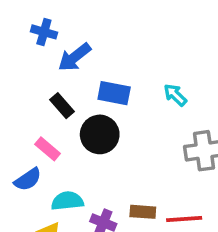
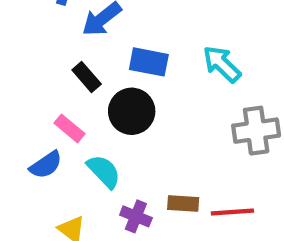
cyan arrow: (175, 95) -> (222, 64), size x1.4
cyan semicircle: (67, 201) -> (104, 171), moved, turned 52

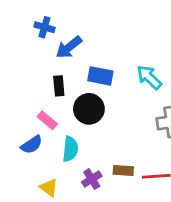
black rectangle: (87, 77) -> (59, 86), turned 36
cyan semicircle: (104, 171) -> (70, 149), turned 50
purple cross: (136, 216) -> (92, 179), turned 36

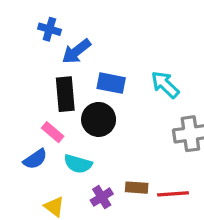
black rectangle: (59, 86) -> (65, 94), size x1.5
cyan semicircle: (70, 149) -> (78, 164), turned 100

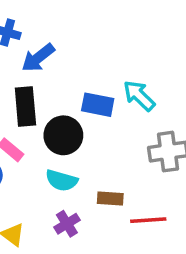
blue rectangle: (111, 83) -> (98, 105), moved
cyan semicircle: (78, 164) -> (62, 180), moved
brown rectangle: (137, 188) -> (110, 198), moved

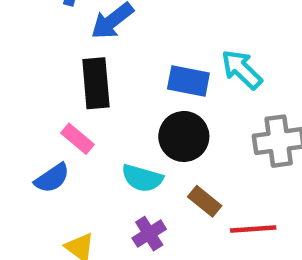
black circle: (63, 135) -> (184, 136), moved
brown rectangle: (110, 198) -> (205, 201), turned 35

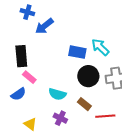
black rectangle: (96, 83) -> (21, 56), moved
black circle: (184, 136) -> (88, 76), moved
purple cross: (149, 234) -> (60, 118), turned -32

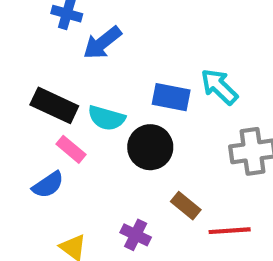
black rectangle: (21, 56) -> (54, 105), turned -60
black circle: (88, 76) -> (150, 147), moved
cyan semicircle: (57, 94) -> (106, 118), moved

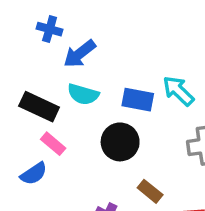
cyan semicircle: (106, 118) -> (83, 94), moved

